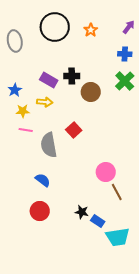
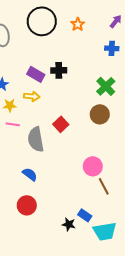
green cross: (125, 81) -> (106, 86), moved
brown circle: (91, 92) -> (100, 114), moved
black star: (82, 212) -> (69, 224), moved

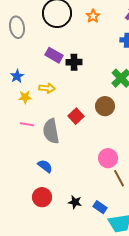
purple rectangle: (36, 74) -> (54, 55), moved
brown circle: (100, 114) -> (105, 106), moved
pink line: (13, 124) -> (27, 124), moved
black star: (69, 224) -> (75, 202), moved

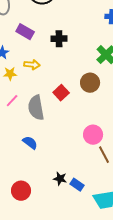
purple rectangle: (54, 55) -> (25, 32), moved
pink line: (27, 124) -> (12, 101), turned -56
red circle: (42, 197) -> (21, 191), moved
blue rectangle: (100, 207) -> (77, 185), moved

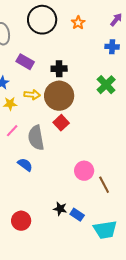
brown circle: (90, 83) -> (59, 96), moved, size x1.5
pink circle: (93, 135) -> (84, 171), moved
blue semicircle: (30, 143) -> (25, 165), moved

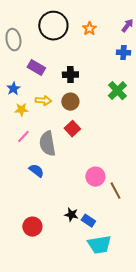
brown circle: (59, 96) -> (70, 102), size x0.6
cyan trapezoid: (105, 230) -> (99, 245), moved

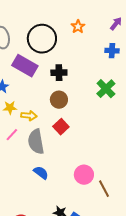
black circle: (53, 26) -> (42, 39), moved
purple rectangle: (36, 68) -> (25, 66), size x1.4
yellow arrow: (43, 101) -> (29, 116), moved
blue semicircle: (36, 171) -> (41, 173), moved

